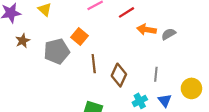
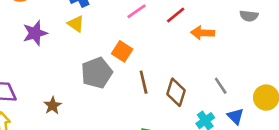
gray semicircle: (169, 34) -> (249, 16), moved, turned -136
brown star: (23, 41) -> (53, 106), moved
gray line: (156, 74) -> (221, 86), turned -32

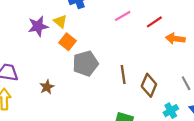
yellow triangle: (76, 24) -> (60, 21), moved
orange square: (122, 51) -> (68, 42), moved

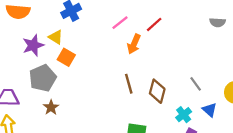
orange arrow: (175, 39) -> (134, 44), moved, turned -66
gray pentagon: (86, 63) -> (43, 78), moved

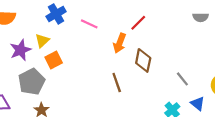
pink line: (120, 23) -> (89, 24), moved, turned 66
yellow triangle: (56, 37) -> (42, 41), turned 48
orange square: (66, 57) -> (54, 60), turned 36
brown diamond: (157, 91) -> (143, 60), moved

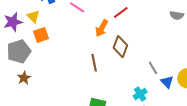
yellow triangle: (42, 41) -> (33, 16), turned -40
blue triangle: (198, 104) -> (167, 82), moved

